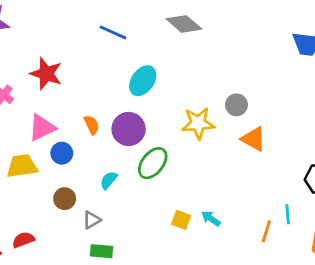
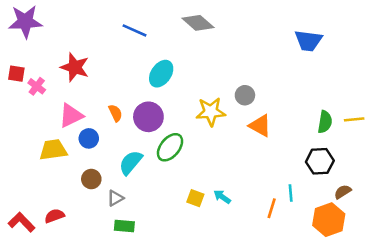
cyan semicircle: (109, 180) -> (131, 163), size x1.5

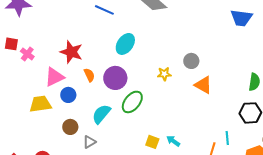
red star: (75, 67) -> (71, 52), moved
yellow star: (211, 112) -> (164, 74), size x0.6

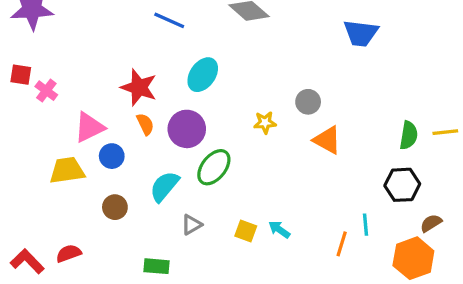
blue trapezoid: (241, 18) -> (361, 33), moved
red star: (71, 52) -> (139, 87), moved
gray triangle: (89, 142) -> (192, 225), moved

